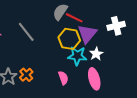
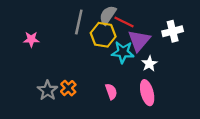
gray line: (26, 32) -> (79, 22), moved, turned 50
yellow hexagon: (69, 39) -> (103, 35), moved
cyan star: (77, 56) -> (123, 52), moved

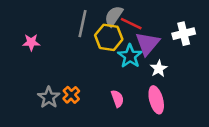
cyan star: (123, 52) -> (130, 56), turned 30

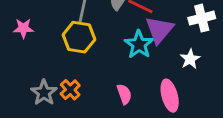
yellow hexagon: (109, 37) -> (79, 37), moved
white star: (159, 69) -> (190, 59), moved

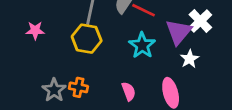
white cross: (202, 18) -> (200, 21), turned -30
purple triangle: (159, 30) -> (179, 32), moved
orange cross: (70, 90) -> (78, 87), turned -36

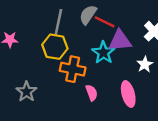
purple triangle: (179, 32) -> (120, 41), moved, turned 45
orange cross: (78, 87) -> (73, 69), moved, size x1.5

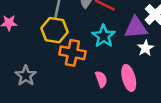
purple triangle: (120, 41) -> (136, 28), moved
pink semicircle: (92, 93) -> (101, 79), moved

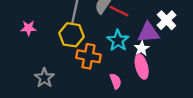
white star: (145, 48) -> (142, 48), moved
pink ellipse: (129, 78) -> (142, 67), moved

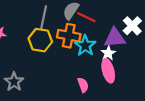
orange cross: (88, 56) -> (69, 36), moved

